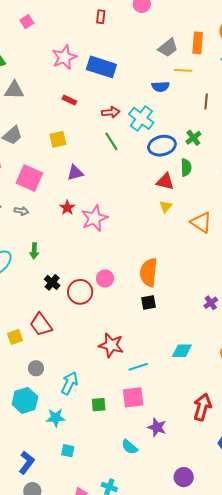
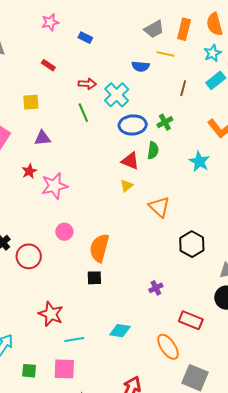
pink star: (64, 57) -> (50, 22), size x0.7
blue rectangle: (101, 67) -> (85, 38), size x0.5
pink circle: (105, 278) -> (64, 232), moved

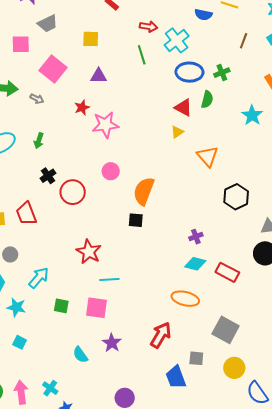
cyan diamond: (120, 331) -> (195, 264), moved
orange ellipse: (168, 347) -> (185, 299), moved, turned -48

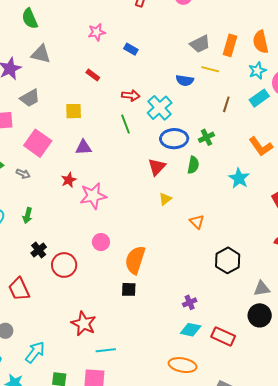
red triangle: (183, 108) -> (157, 167), moved, turned 48
orange triangle: (208, 156) -> (197, 222), size x0.7

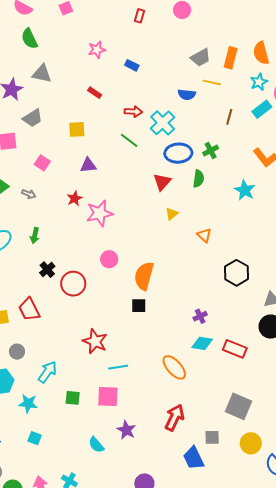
green line: (125, 124) -> (129, 140), turned -30
pink square: (38, 143) -> (42, 163), size x0.6
orange ellipse: (183, 365) -> (174, 367), moved, turned 40

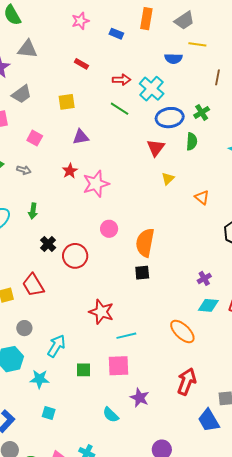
orange rectangle: (231, 58) -> (146, 19), moved

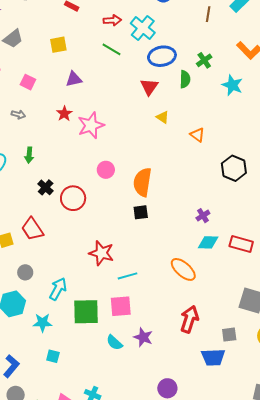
green cross: (202, 112) -> (204, 60), moved
yellow triangle: (168, 179) -> (163, 117), turned -40
green square: (84, 370) -> (86, 312), size x1.8
cyan semicircle: (111, 415) -> (114, 343), moved
blue trapezoid: (209, 420) -> (213, 357), turned -60

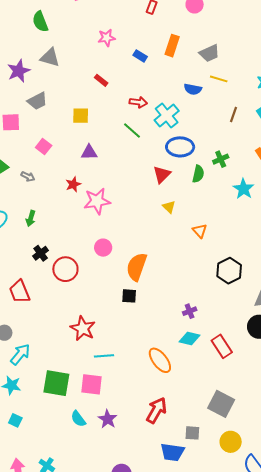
red rectangle: (241, 244) -> (222, 346), turned 30
cyan arrow: (58, 289) -> (20, 354), moved

